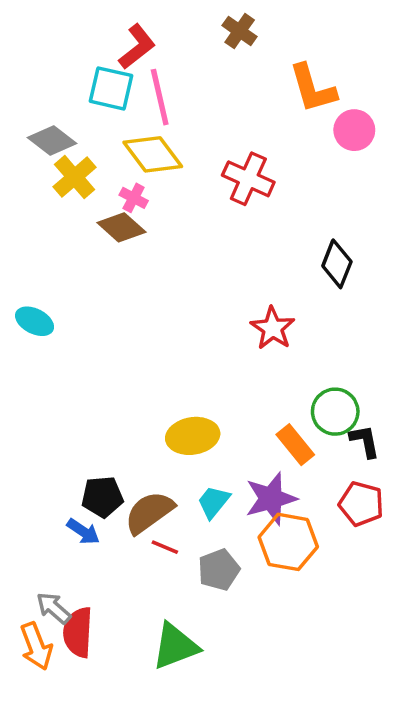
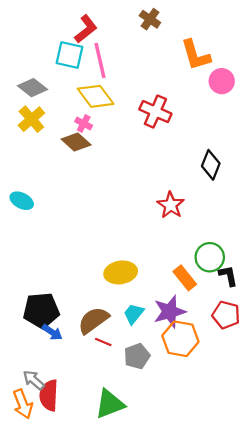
yellow cross: (75, 177) -> (31, 119), moved
black pentagon: (102, 497) -> (41, 311), moved, size x1.4

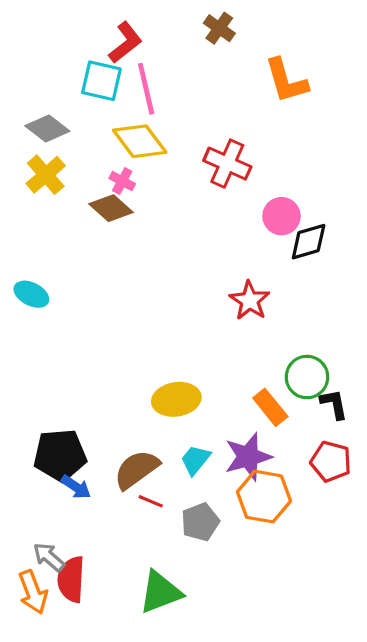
pink circle: (222, 81) -> (281, 216), moved
black diamond: (211, 165) -> (309, 242), turned 52

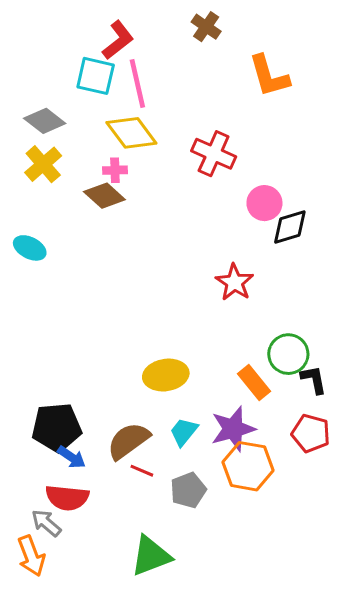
pink cross: (122, 181) -> (115, 170), turned -30
cyan ellipse: (31, 294) -> (30, 248), moved
red semicircle: (71, 579) -> (67, 498), moved, turned -87

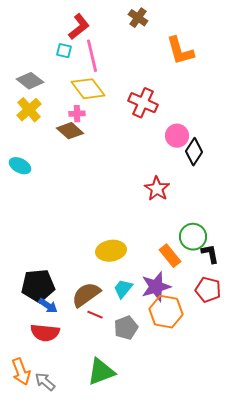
cyan square: (96, 76) -> (64, 51), size x0.6
black diamond: (290, 227) -> (194, 152), turned -40
gray arrow: (46, 523) -> (45, 382), moved

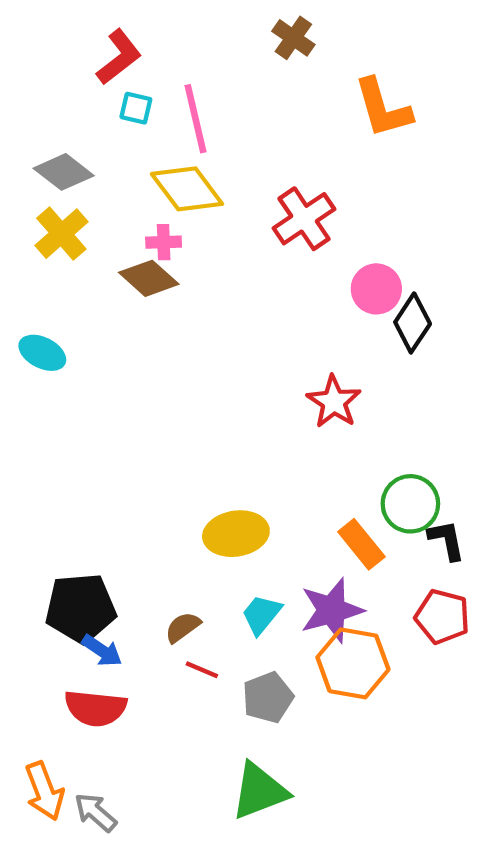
red L-shape: (79, 27) -> (119, 57), moved
red cross: (143, 103) -> (304, 219), turned 32
brown semicircle: (86, 295) -> (183, 627), size x0.6
green triangle: (101, 372) -> (259, 791), moved

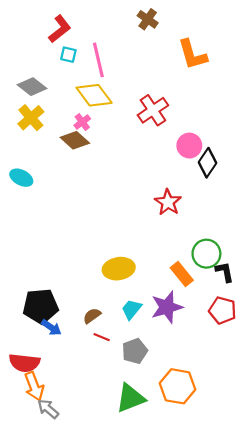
pink cross: (164, 242) -> (82, 122), turned -35
orange hexagon: (353, 663) -> (178, 386), moved
red semicircle: (95, 708) -> (25, 363), moved
orange arrow: (44, 791) -> (34, 386), moved

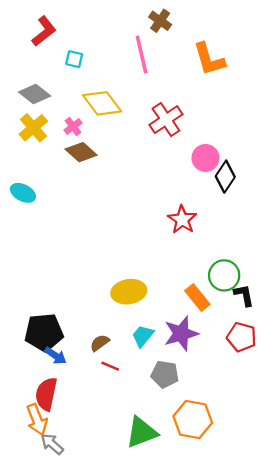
red L-shape: (60, 29) -> (44, 31), moved
pink line: (98, 60) -> (142, 54), moved
pink cross: (82, 122) -> (73, 127), moved
gray pentagon: (135, 351) -> (165, 374), moved, turned 30
red semicircle: (25, 363) -> (46, 394), moved, turned 96

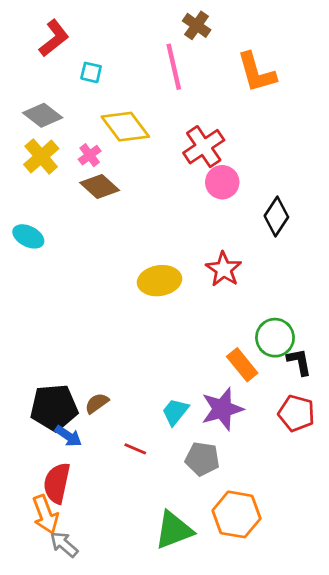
pink circle: (206, 158) -> (222, 182), moved
yellow ellipse: (129, 292) -> (160, 281), moved
brown semicircle: (100, 343) -> (97, 403), moved

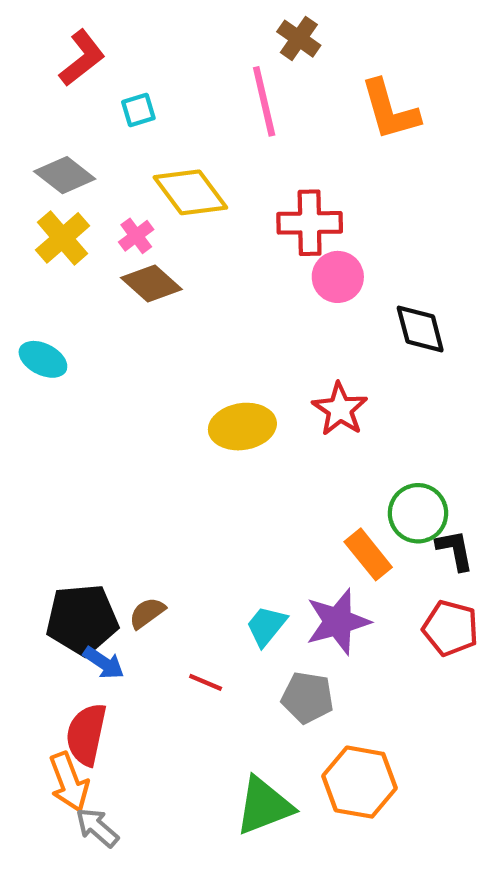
cyan square: (91, 72) -> (138, 110), turned -30
red cross: (204, 147) -> (310, 223), turned 33
black diamond: (276, 216) -> (420, 329), turned -48

